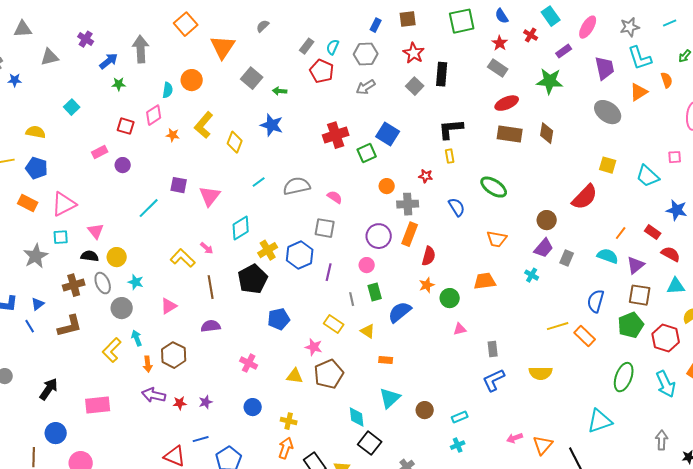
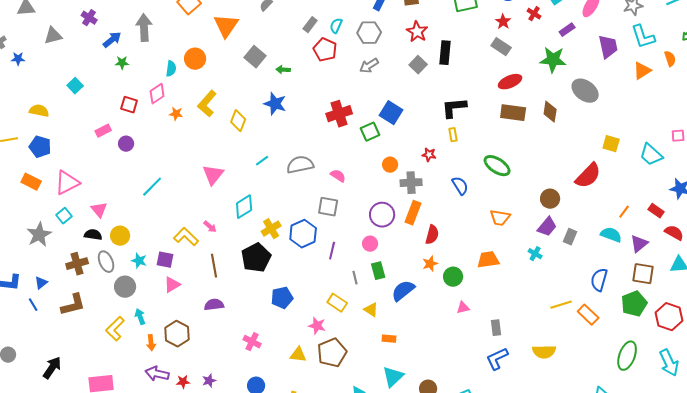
gray ellipse: (608, 112) -> (585, 91), moved
purple square: (179, 185) -> (165, 260), moved
cyan square: (61, 237) -> (64, 216), turned -35

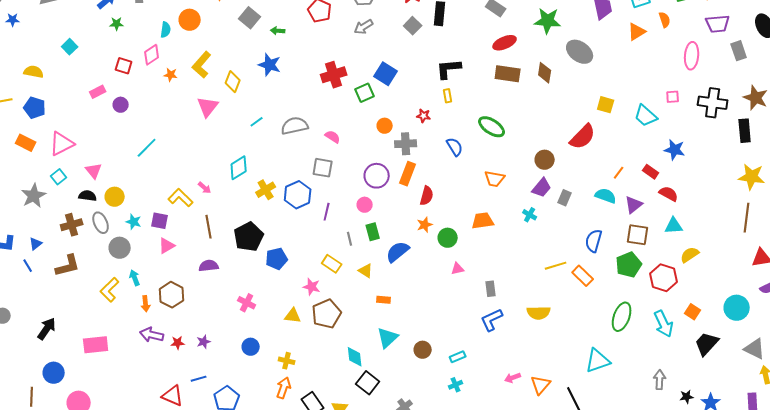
pink triangle: (213, 175) -> (208, 107), moved
black pentagon: (256, 258) -> (249, 237), moved

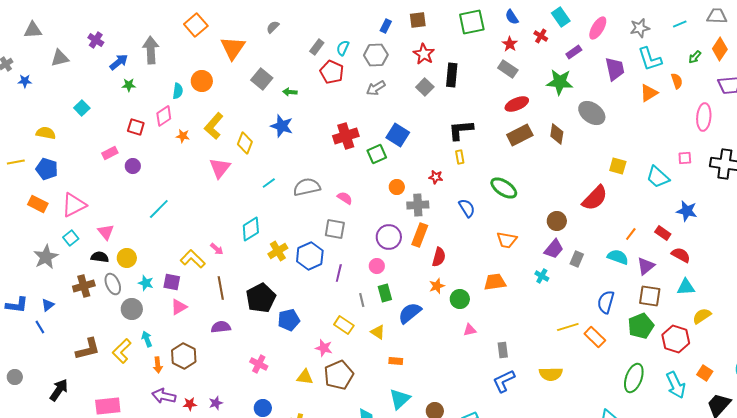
brown rectangle: (508, 74) -> (520, 135), turned -35
brown L-shape: (68, 266) -> (88, 349), moved

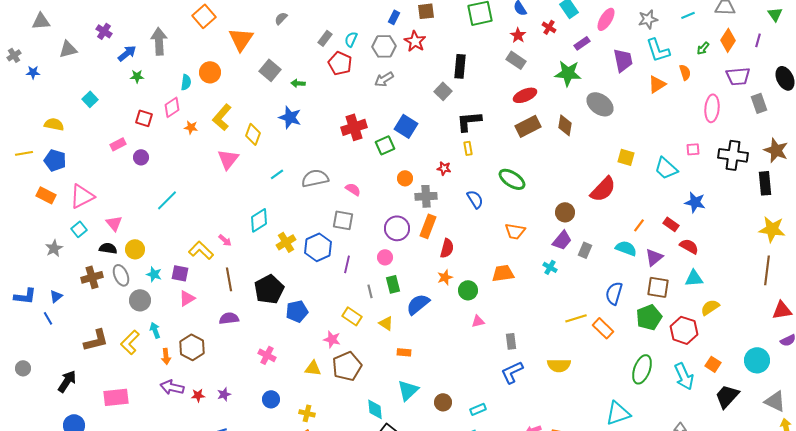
red star: (424, 54) -> (415, 41), moved
gray square: (425, 87) -> (443, 91), moved
gray star: (46, 257) -> (54, 248), size x0.7

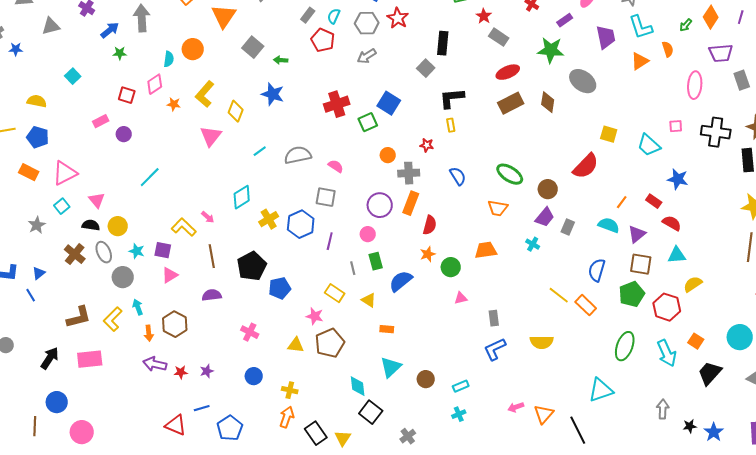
red star: (518, 35) -> (484, 16), moved
green ellipse: (512, 179) -> (510, 174), moved
brown cross: (92, 277) -> (75, 254), turned -35
yellow line: (576, 318) -> (559, 295), turned 55
pink rectangle: (116, 397) -> (90, 359), moved

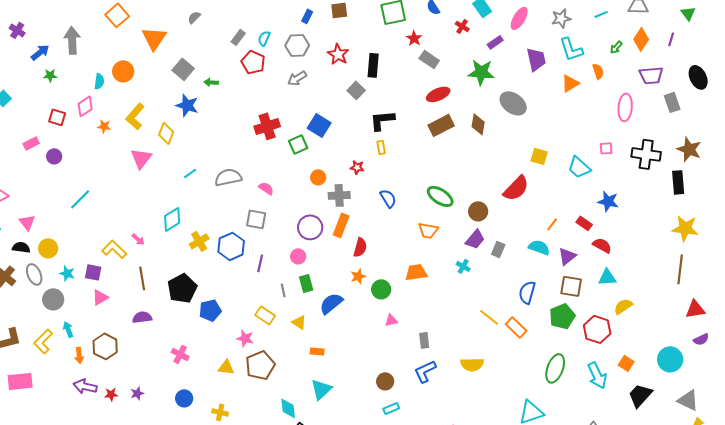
red star: (398, 18) -> (338, 54), moved
blue star: (273, 94) -> (187, 105), moved
brown circle: (426, 379) -> (385, 381), moved

